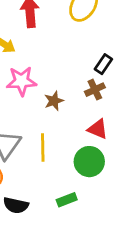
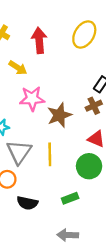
brown star: (54, 101) -> (59, 115), size x1.5

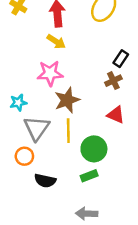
yellow arrow: (18, 68) -> (56, 42), moved
brown star: (59, 115) -> (67, 100), moved
green circle: (89, 166) -> (94, 149), moved

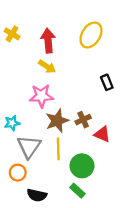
black rectangle: (121, 59) -> (107, 82), turned -56
brown cross: (113, 81) -> (83, 120), moved
green rectangle: (89, 176) -> (77, 191), turned 63

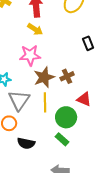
red triangle: (102, 134) -> (84, 99), moved

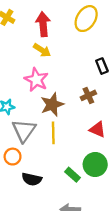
pink star: (30, 55) -> (36, 80), turned 30
brown cross: (67, 76) -> (88, 95), moved
green circle: (66, 117) -> (95, 164), moved

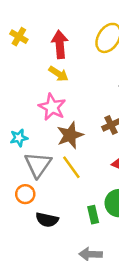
yellow line: (53, 133) -> (71, 167), turned -35
green rectangle: (73, 175) -> (93, 215), turned 35

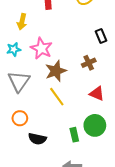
yellow arrow: (59, 74) -> (22, 22), moved, turned 70
cyan star: (19, 138) -> (14, 49), moved
gray triangle: (38, 165) -> (19, 81), moved

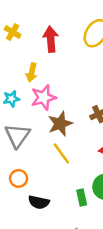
yellow arrow: (22, 22) -> (32, 72), moved
pink star: (41, 48) -> (44, 97), turned 30

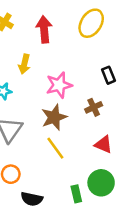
pink star: (44, 97) -> (59, 85), moved

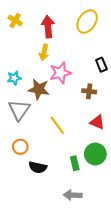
yellow arrow: (24, 64) -> (44, 52), moved
brown cross: (94, 107) -> (89, 91), turned 32
brown star: (54, 117) -> (39, 89), moved, turned 30

